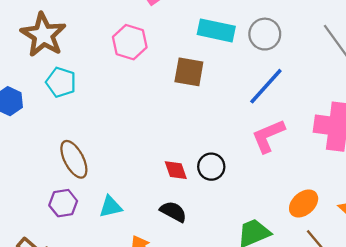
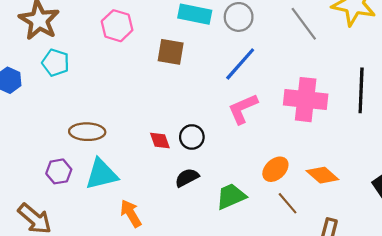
brown ellipse: (74, 159) -> (87, 132), moved, turned -60
cyan triangle: (111, 207) -> (102, 174), size x1.6
black semicircle: (173, 212) -> (187, 178), moved, turned -55

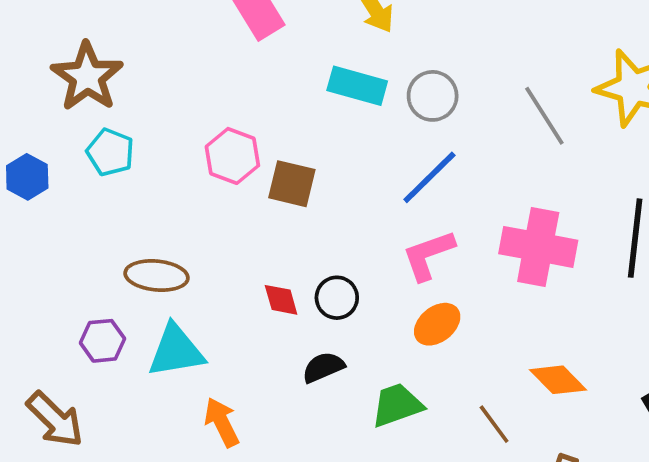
pink hexagon: (117, 26) -> (232, 156), moved
brown square: (171, 52) -> (292, 184), moved
orange ellipse: (275, 169) -> (437, 324), moved

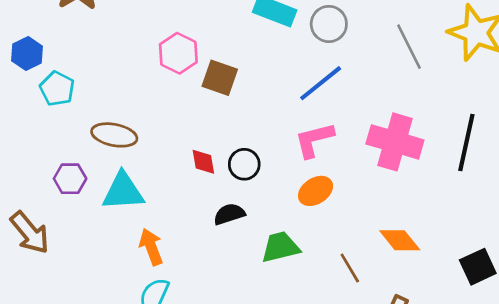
cyan pentagon: (110, 152) -> (57, 89), moved

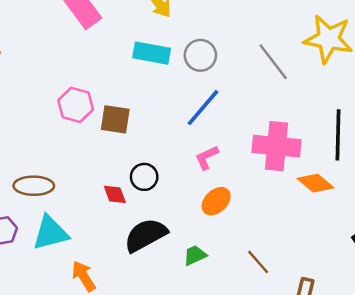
pink L-shape: (314, 140) -> (207, 157), size x0.7
black circle: (244, 164) -> (144, 177), moved
black semicircle: (229, 214) -> (146, 235), size x1.6
orange diamond: (400, 240) -> (316, 183), moved
green trapezoid: (280, 247) -> (195, 255), size x0.7

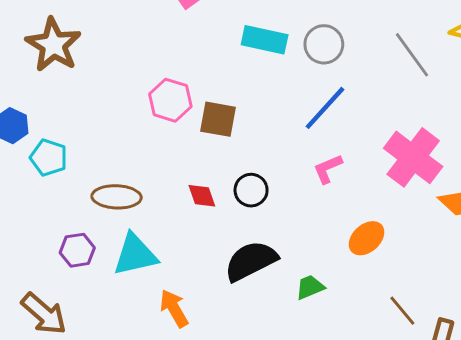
pink cross: (277, 146) -> (413, 157), turned 30
red diamond: (115, 194) -> (202, 196), moved
orange ellipse: (216, 201) -> (367, 238), moved
brown line: (258, 262) -> (402, 311), moved

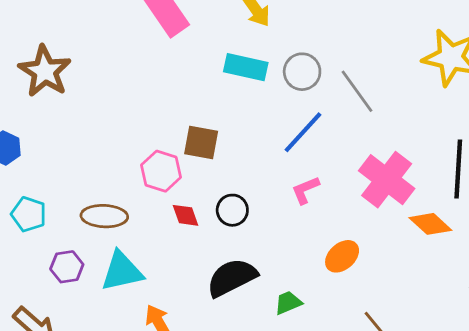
gray line: (412, 55) -> (357, 91), moved
pink hexagon: (170, 100) -> (161, 171), moved
cyan pentagon: (49, 158) -> (29, 214), moved

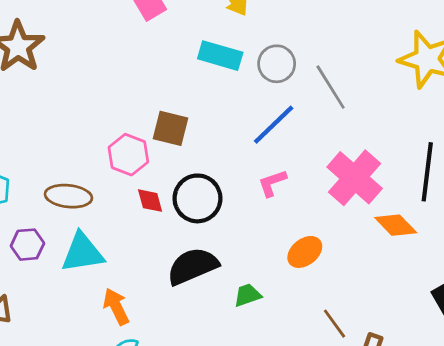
black circle: (232, 210) -> (197, 198), size x1.5

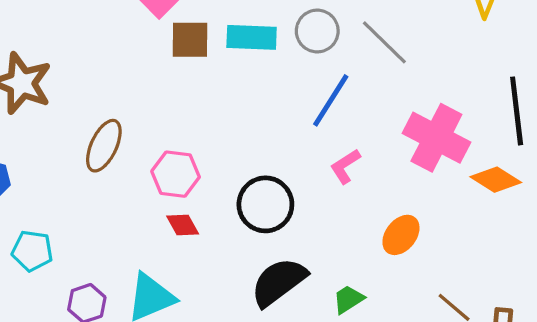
brown square: (171, 128) -> (190, 40), moved
brown ellipse: (68, 196) -> (104, 146), moved, turned -57
red diamond: (150, 201) -> (183, 225), moved

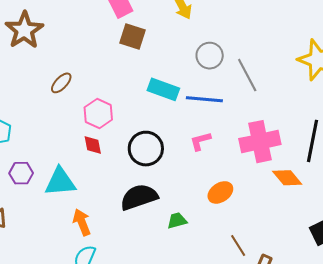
cyan rectangle: (252, 37) -> (163, 89), moved
blue line: (331, 100) -> (204, 99), turned 45
pink cross: (436, 138) -> (260, 142), turned 33
brown ellipse: (104, 146) -> (61, 83), size x0.7

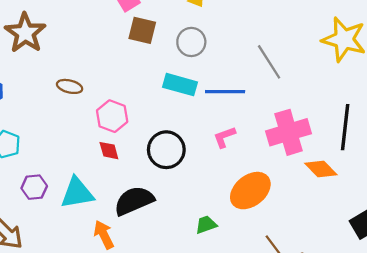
gray circle: (210, 56) -> (191, 42), moved
brown ellipse: (61, 83) -> (70, 86), turned 65
orange ellipse: (220, 192) -> (250, 191), size x1.5
black semicircle: (139, 197) -> (134, 201), moved

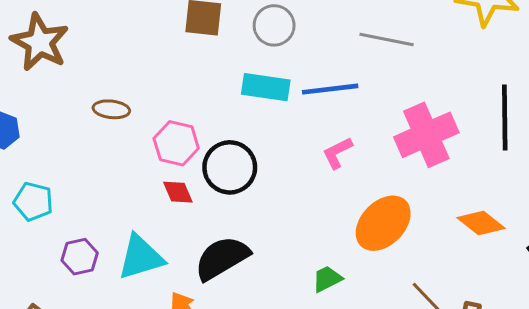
gray line: (269, 62) -> (387, 40), turned -39
black circle: (166, 150) -> (230, 167), moved
orange diamond: (321, 169) -> (481, 223), moved

